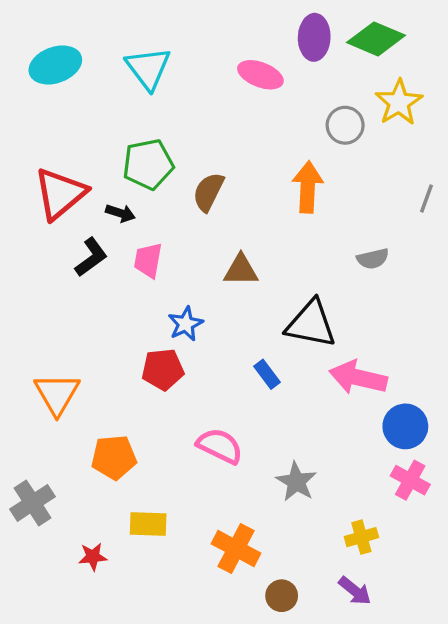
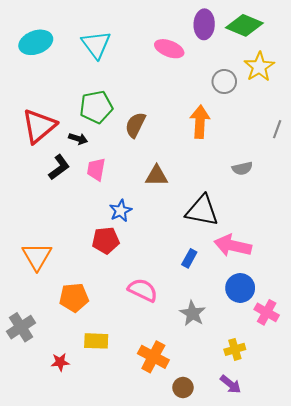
blue rectangle: (267, 374) -> (189, 258), moved, turned 66
blue circle: (405, 426) -> (240, 288), moved

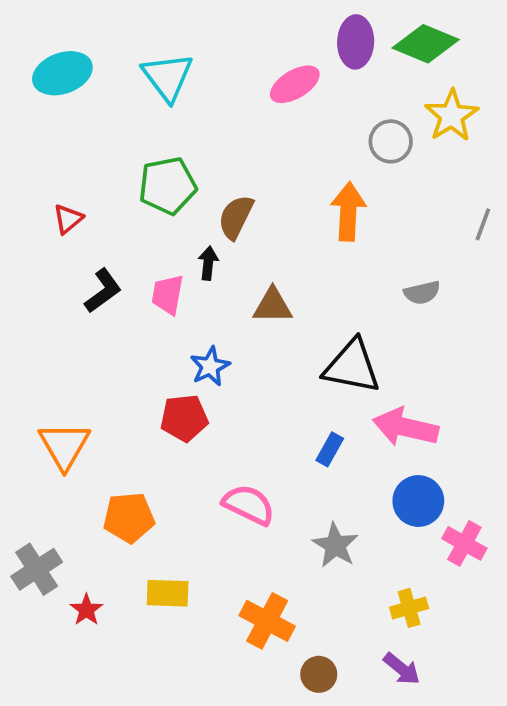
pink ellipse: (169, 49) -> (295, 84), turned -52
red triangle: (39, 126) -> (68, 219), size x0.5
black arrow: (78, 139) -> (208, 263), moved, turned -102
red star: (60, 362) -> (86, 610), moved, turned -30

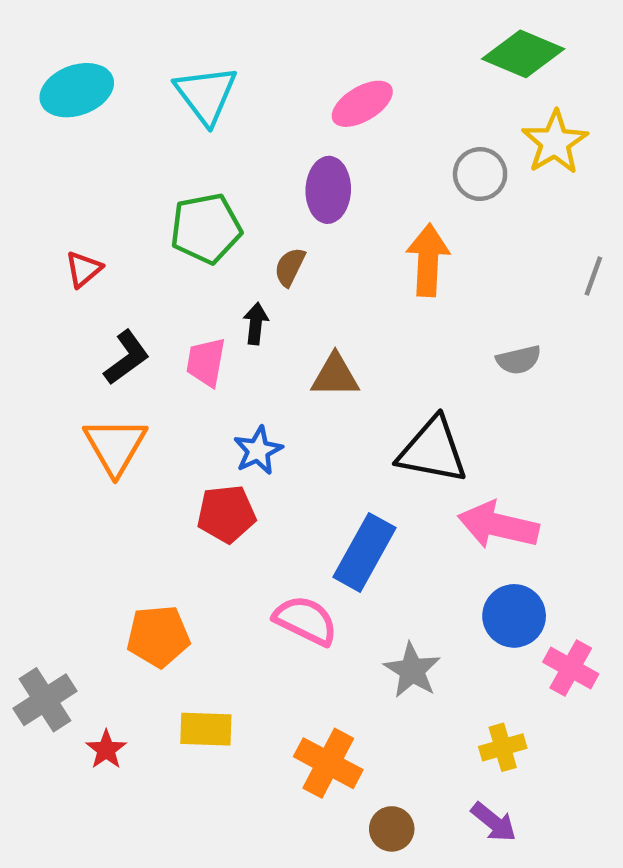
purple ellipse: (356, 42) -> (328, 190), moved
brown semicircle: (236, 217) -> (290, 267), size x0.7
orange triangle: (64, 446) -> (115, 446), moved
blue rectangle: (330, 449) -> (365, 552), moved, size x1.8

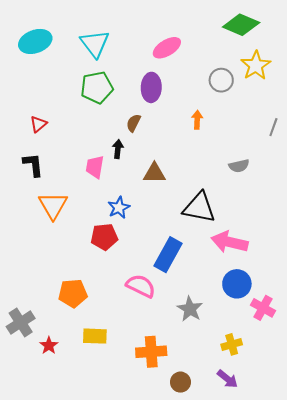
green pentagon: (206, 228) -> (97, 87), moved
orange arrow: (428, 260) -> (197, 120), size x0.6
black L-shape: (127, 358) -> (33, 165), moved, turned -60
orange cross: (328, 763) -> (151, 352), turned -32

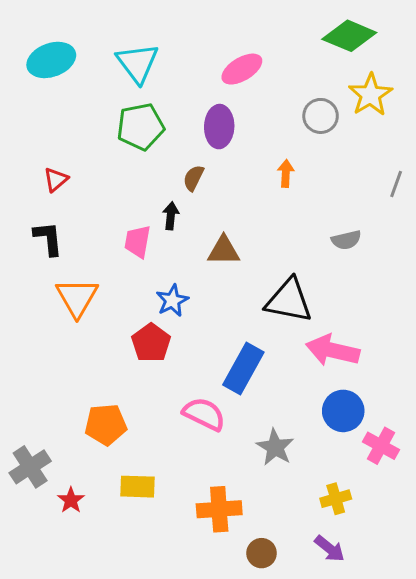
red pentagon: (104, 237) -> (151, 343), turned -30

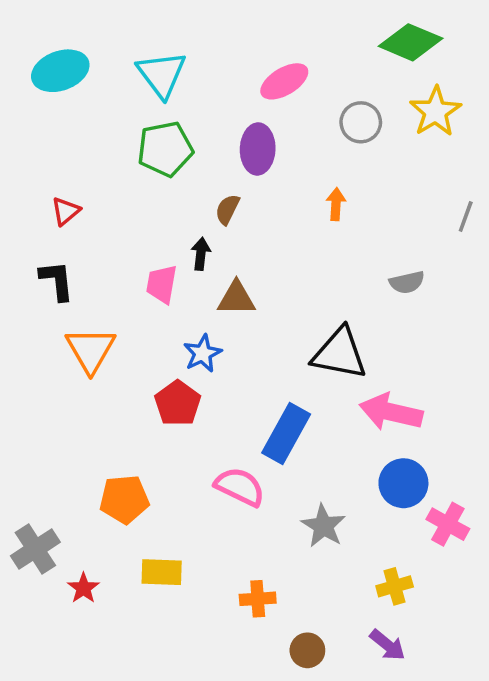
gray circle: (321, 116) -> (361, 122), moved
brown triangle: (224, 251) -> (236, 298), moved
orange cross: (219, 509) -> (258, 599), size x0.7

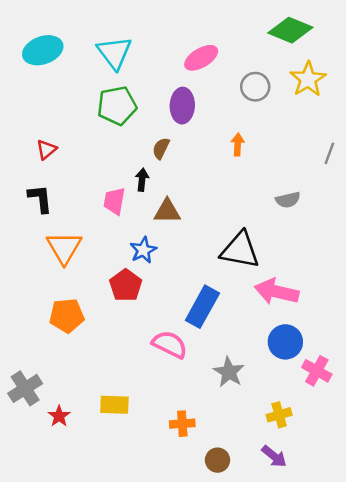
orange pentagon: (124, 499) -> (67, 316), moved

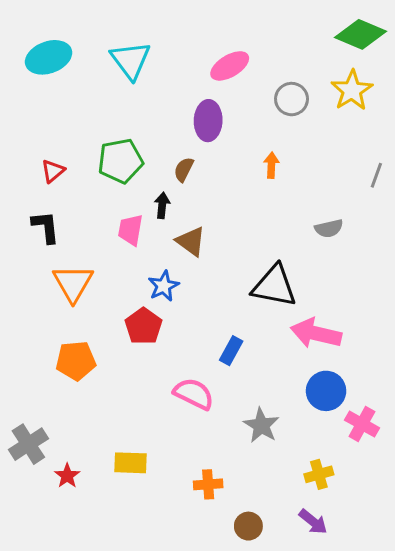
green diamond: (290, 30) -> (361, 34), moved
green pentagon: (117, 106) -> (120, 161), moved
brown triangle: (167, 211) -> (191, 241), turned 36
blue rectangle: (202, 307) -> (231, 351), size x0.6

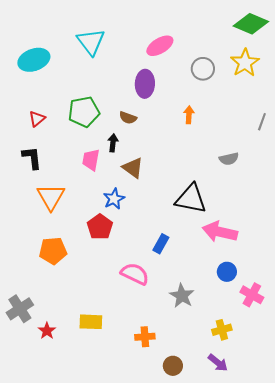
cyan ellipse: (49, 57) -> (34, 60), moved
brown semicircle: (184, 169) -> (128, 118), turned -96
blue circle: (326, 391) -> (227, 272), size x0.7

